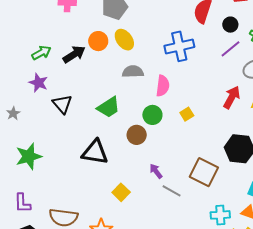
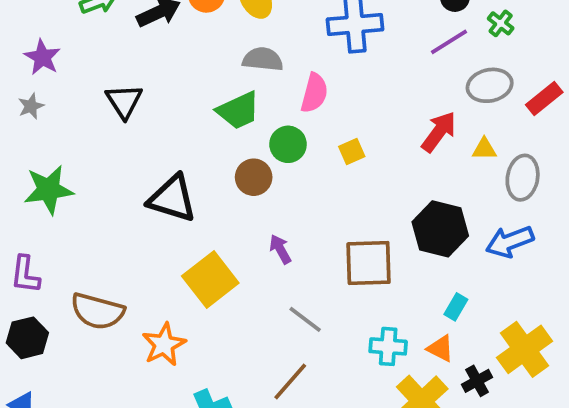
purple star: (38, 83) -> (42, 57), moved
green trapezoid: (109, 107) -> (238, 110), moved
brown square: (204, 172) -> (369, 263), turned -36
gray line: (172, 191) -> (305, 319), moved
yellow square: (121, 192) -> (210, 279), size x1.6

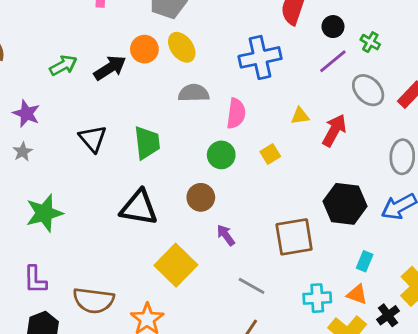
gray ellipse: (490, 85) -> (368, 90), turned 64
green trapezoid: (238, 110) -> (147, 143), moved, turned -64
yellow triangle: (484, 149) -> (300, 116), moved
brown circle: (254, 177) -> (201, 197), moved

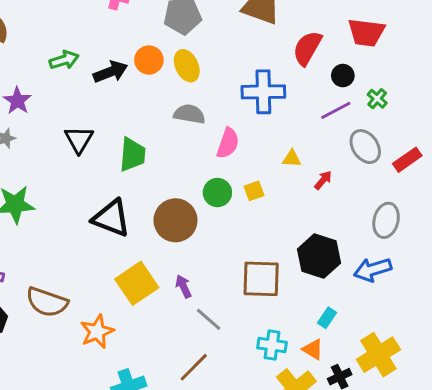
red arrow: (334, 130) -> (323, 180), size x0.6
green circle: (221, 155) -> (217, 193), moved
brown circle: (201, 197) -> (175, 220), size x1.5
purple arrow: (226, 235) -> (183, 286), moved

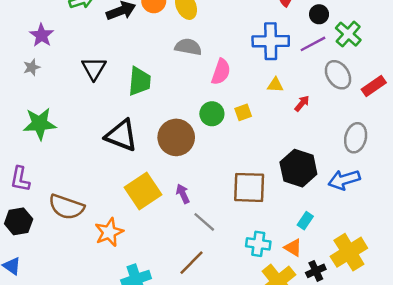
blue cross: (263, 92) -> (271, 41), moved
green cross: (377, 99) -> (348, 34), size x1.5

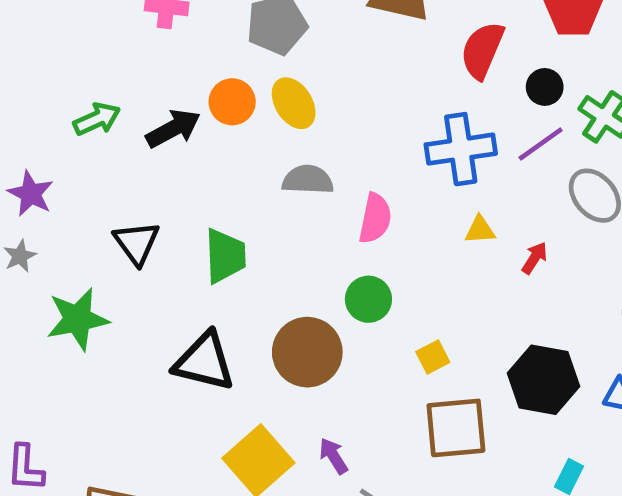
yellow square: (243, 112) -> (433, 357), moved
green star: (40, 124) -> (78, 319), moved

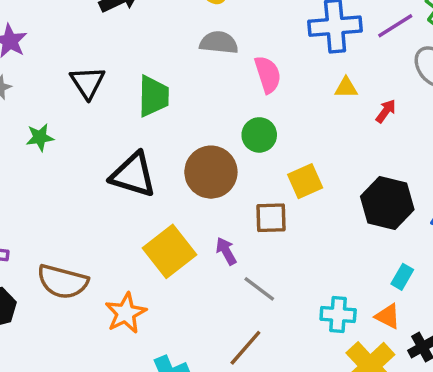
pink semicircle: (375, 218) -> (268, 74), turned -33
green star: (78, 319) -> (40, 137), size x0.6
yellow square: (433, 357) -> (305, 181), size x1.4
brown square: (456, 428) -> (271, 218), moved, size x0.7

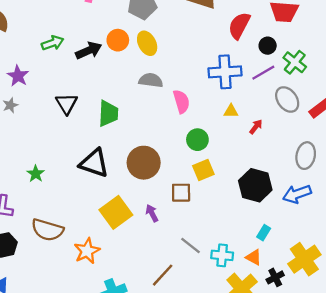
green circle: (259, 135) -> (197, 140), moved
green star: (40, 137) -> (36, 174), moved, turned -30
gray line: (259, 289) -> (190, 246), moved

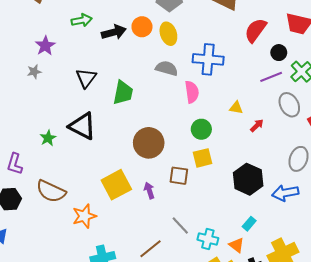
blue cross: (225, 72) -> (208, 59), moved
black triangle: (94, 163) -> (82, 126), moved

